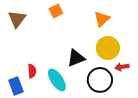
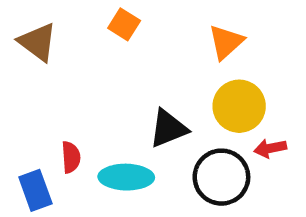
orange square: (56, 11) -> (124, 24), turned -32
brown triangle: (17, 19) -> (38, 42), turned -30
cyan ellipse: (57, 80) -> (126, 177), turned -55

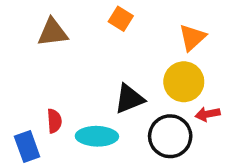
orange square: (124, 24) -> (121, 19), moved
brown triangle: (38, 42) -> (53, 32), moved, turned -44
orange triangle: (226, 42) -> (192, 37), moved

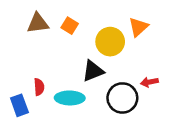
orange square: (121, 19) -> (70, 26), moved
yellow circle: (184, 82) -> (110, 42), moved

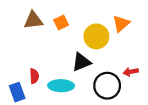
orange square: (70, 26) -> (61, 22), turned 32

